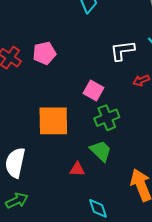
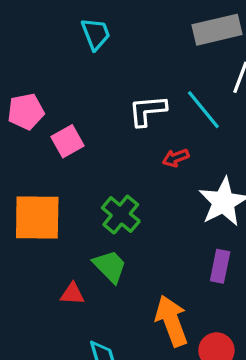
pink square: (94, 90) -> (68, 141), moved, turned 30
green cross: (107, 118) -> (121, 215), turned -30

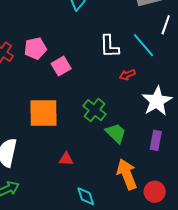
white L-shape: (147, 111) -> (109, 46), turned -85
green trapezoid: (110, 266) -> (116, 133), moved

